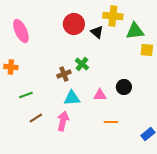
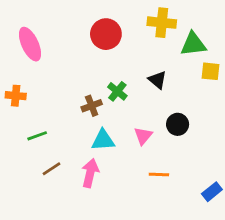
black triangle: (97, 32) -> (158, 80), moved
pink triangle: (100, 95) -> (143, 136), turned -48

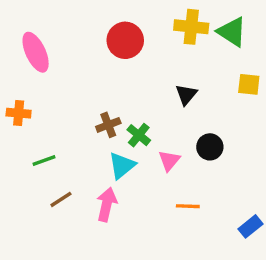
green triangle: (193, 44) -> (232, 32), moved, turned 40
black triangle: (158, 80) -> (186, 94), turned 30
green cross: (117, 91) -> (139, 135), moved
cyan triangle: (103, 140) -> (122, 166), turned -35

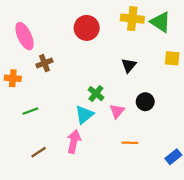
brown cross: (108, 125) -> (44, 63), moved
brown line: (61, 199) -> (39, 152), moved

